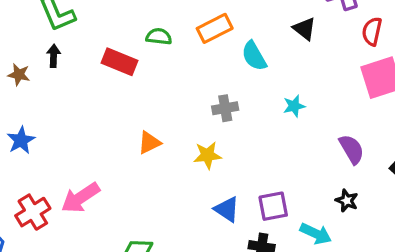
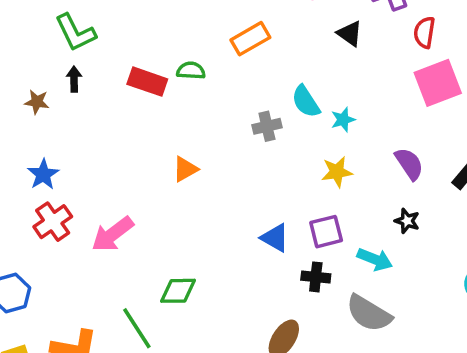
green semicircle: (159, 37) -> (191, 71), moved
cyan semicircle: (254, 56) -> (306, 102), moved
yellow star: (207, 155) -> (337, 172), moved
red cross: (33, 212) -> (53, 222), moved

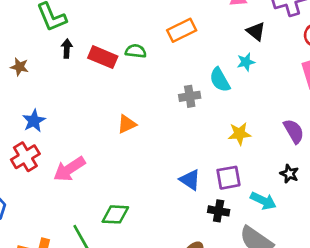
black arrow: (74, 79) -> (67, 49), moved
cyan star: (343, 120) -> (246, 62), moved
blue star: (43, 174) -> (34, 121), moved

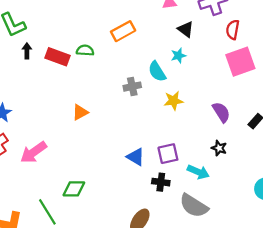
yellow star: (239, 134) -> (173, 101), moved

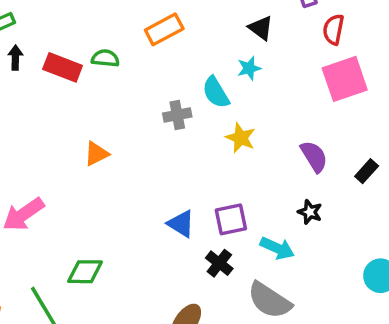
yellow star: (173, 101) -> (241, 138), turned 30
black cross: (161, 182) -> (219, 263), turned 30

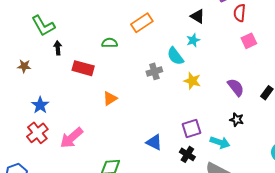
red rectangle: (63, 67) -> (83, 68), moved
pink square: (345, 79) -> (249, 41), size x0.6
blue triangle: (181, 224) -> (154, 142), moved

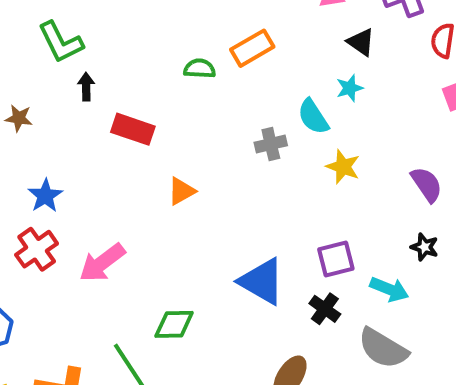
green semicircle: (110, 43) -> (200, 69), moved
blue triangle: (154, 142) -> (262, 281), size x1.5

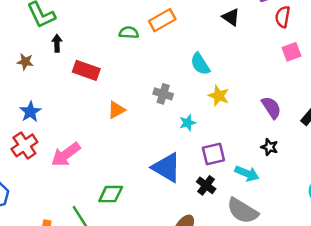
cyan star: (350, 88) -> (188, 123), moved
brown star: (19, 118) -> (25, 62), moved
gray cross: (271, 144) -> (163, 94), moved, turned 30

